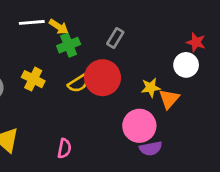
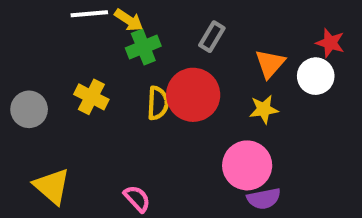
yellow semicircle: (78, 83) -> (158, 103), turned -55
orange triangle: (169, 99) -> (270, 64), moved
pink semicircle: (64, 148) -> (137, 199), turned -54

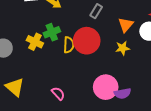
green cross: (143, 47) -> (52, 32), moved
pink circle: (247, 165) -> (106, 87), moved

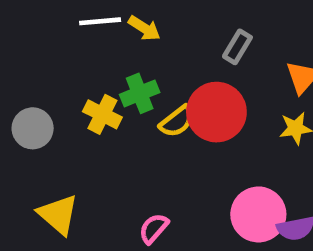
yellow semicircle: (69, 45) -> (177, 121), turned 49
pink semicircle: (58, 93) -> (154, 228), turned -96

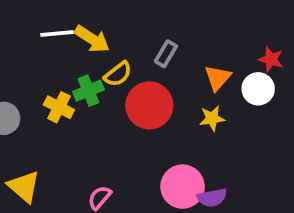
yellow arrow: (144, 28) -> (92, 39), size x1.4
yellow semicircle: (177, 121) -> (118, 74), moved

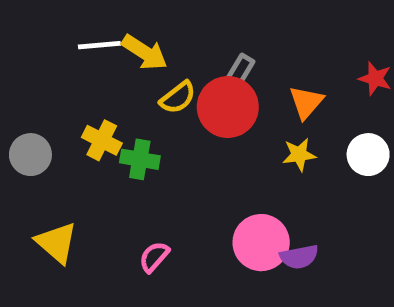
white circle: (258, 89) -> (368, 155), moved
green cross: (88, 91) -> (140, 159), moved, turned 32
red circle: (149, 105) -> (228, 107), moved

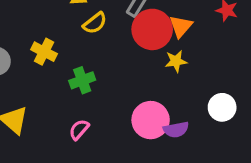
red circle: (228, 107) -> (152, 29), moved
white circle: (368, 155) -> (222, 107), moved
green cross: (140, 159) -> (82, 80), moved, turned -30

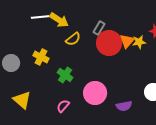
yellow star: (176, 61) -> (139, 42), moved
green cross: (82, 80) -> (65, 75), turned -35
pink circle: (151, 120) -> (95, 93), moved

